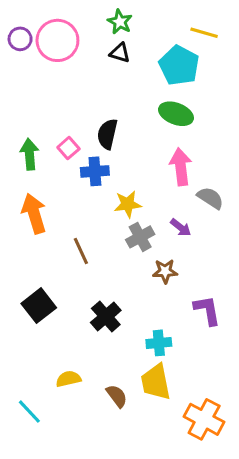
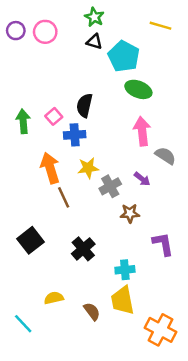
pink circle: (57, 40) -> (45, 32), size x0.7
cyan pentagon: (179, 65) -> (124, 56), moved
yellow star: (128, 204) -> (88, 168), moved
orange arrow: (34, 214) -> (50, 168), moved

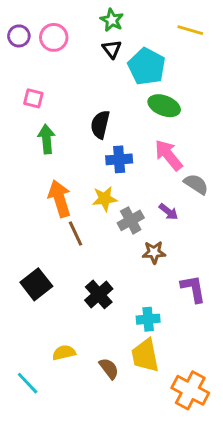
black triangle: (94, 42) -> (112, 49), turned 35
pink square: (54, 116) -> (33, 98), moved, turned -35
green arrow: (23, 121) -> (46, 139), moved
pink arrow: (142, 131) -> (168, 155), turned -32
blue cross: (75, 135) -> (119, 159), moved

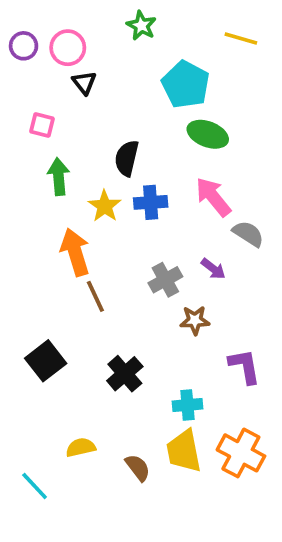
black triangle: (112, 49) -> (84, 83), moved
yellow star: (105, 199) -> (105, 206), moved, turned -30
orange cross: (190, 390) -> (241, 453), moved

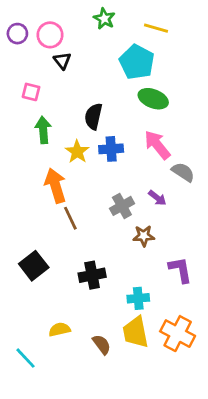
yellow line: (241, 38) -> (156, 28), moved
black cross: (125, 374) -> (92, 275), turned 30

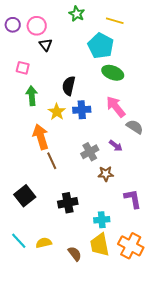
cyan line: (26, 358) -> (19, 241), moved

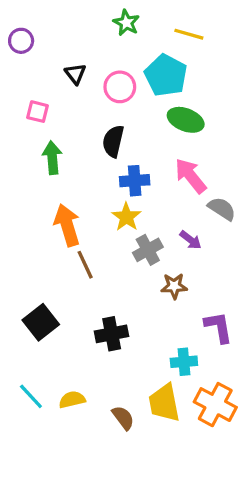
pink circle: (37, 26) -> (120, 87), moved
yellow star: (57, 112) -> (126, 217), moved
cyan cross: (102, 220) -> (184, 362), moved

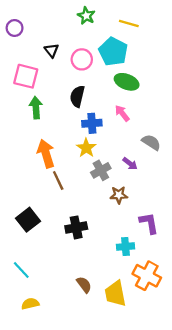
pink square: (37, 112) -> (26, 76), size x1.6
pink arrow: (191, 176) -> (122, 113), moved, size x0.7
yellow semicircle: (72, 400) -> (30, 304), moved
yellow trapezoid: (164, 403) -> (115, 294), moved

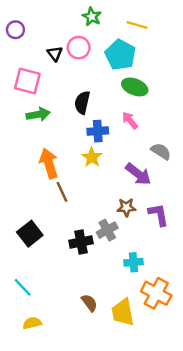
pink circle: (82, 59) -> (79, 48), moved
green arrow: (36, 108) -> (38, 114), turned 85
purple arrow: (130, 164) -> (138, 174), size x1.6
gray cross: (101, 170) -> (107, 230), moved
purple L-shape: (149, 223) -> (159, 215), moved

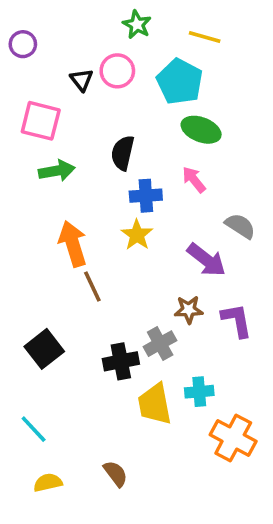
brown semicircle: (89, 303) -> (116, 474), moved
yellow trapezoid: (123, 312) -> (155, 404), moved

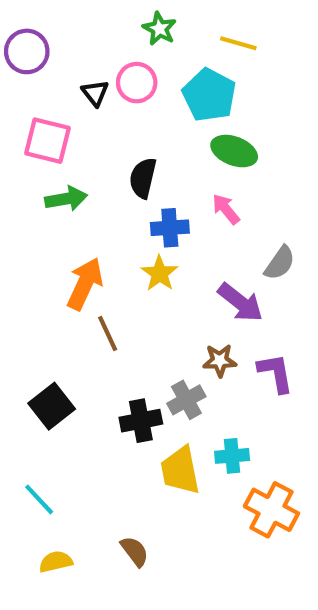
purple circle: (23, 44) -> (27, 51), size x1.4
gray semicircle: (240, 226) -> (280, 263), turned 92
orange arrow: (73, 244) -> (85, 284), turned 42

